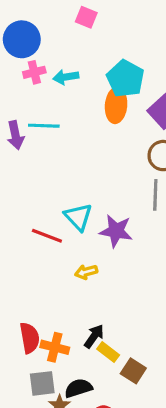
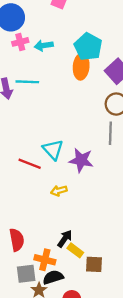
orange cross: (55, 347) -> (45, 260), moved
brown square: (133, 371) -> (94, 264), turned -30

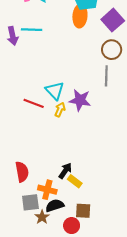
yellow arrow: (59, 191) -> (60, 110), moved, turned 128
brown square: (94, 264) -> (83, 211), moved

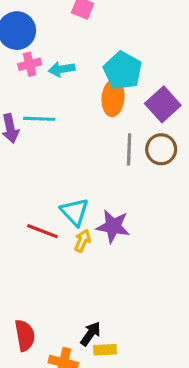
gray line: (106, 76) -> (129, 149), moved
yellow rectangle: (75, 181) -> (105, 350), turned -40

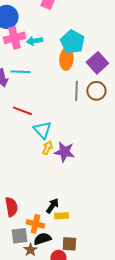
pink cross: (30, 64) -> (14, 38), size x1.5
purple star: (113, 226) -> (64, 152), moved
red line: (42, 231) -> (22, 111), moved

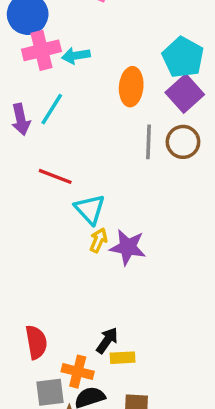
cyan pentagon: (72, 42) -> (183, 57), moved
cyan line: (20, 72) -> (52, 109), turned -60

